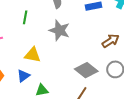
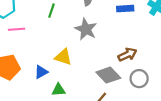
brown arrow: (111, 41) -> (127, 55), moved
yellow triangle: (33, 55) -> (63, 57), moved

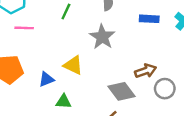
gray circle: (139, 79) -> (165, 89), moved

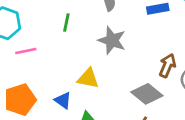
brown arrow: (146, 71) -> (167, 66), turned -35
blue triangle: (46, 79) -> (63, 100), turned -49

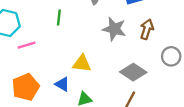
gray star: (112, 40) -> (114, 29), moved
brown arrow: (167, 66) -> (147, 29), moved

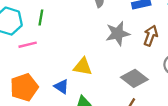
green line: (59, 18) -> (41, 17), moved
gray star: (114, 29) -> (118, 33), turned -30

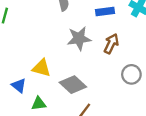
gray diamond: (134, 78) -> (73, 85), moved

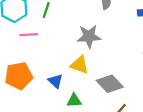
gray star: (79, 38) -> (89, 36), moved

